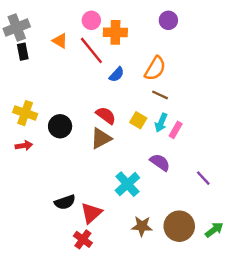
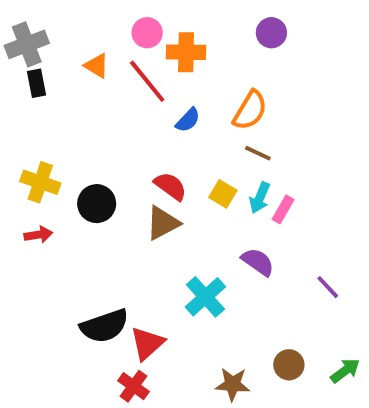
black semicircle: (65, 202) -> (104, 326), size x1.4
brown star: (142, 226) -> (233, 384), moved
brown circle: (179, 226) -> (289, 365), size x0.6

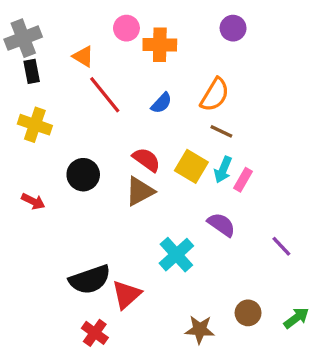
red line: (147, 81) -> (105, 95), moved
yellow cross: (40, 182) -> (35, 125), moved
yellow square: (223, 194) -> (191, 166), size x1.4
red arrow: (38, 235) -> (33, 201), turned 35
red cross: (134, 386) -> (95, 333), moved

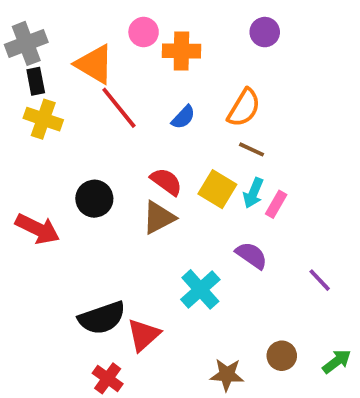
orange triangle: (83, 56) -> (94, 64), size x1.6
yellow cross: (35, 125) -> (43, 119), moved
red arrow: (33, 201) -> (38, 229), size x1.6

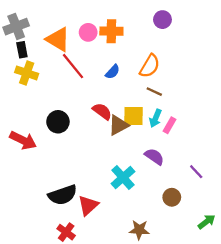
pink circle: (144, 32) -> (88, 32), moved
yellow square: (217, 189) -> (133, 116), turned -30
brown triangle: (159, 218) -> (118, 125), moved
brown circle: (282, 356) -> (172, 197), moved

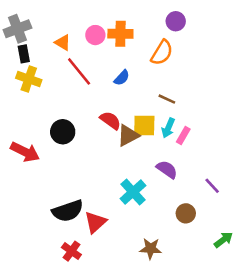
orange triangle: (58, 39) -> (63, 43), size x0.6
orange semicircle: (150, 66) -> (162, 53), moved

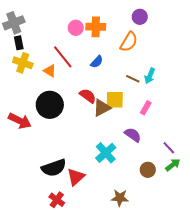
orange triangle: (63, 43) -> (50, 71), moved
cyan arrow: (168, 128) -> (150, 76), moved
black circle: (63, 132) -> (50, 105), size x1.4
green arrow: (223, 240) -> (173, 165), moved

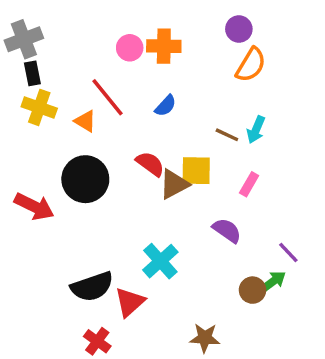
orange semicircle: (129, 42) -> (251, 65), moved
cyan cross: (106, 153) -> (160, 261), moved
green arrow: (173, 165) -> (273, 282), moved

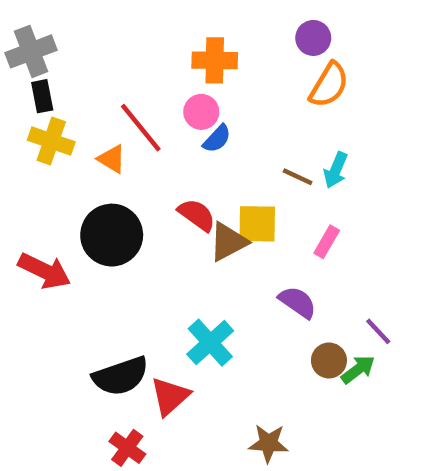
pink circle: (130, 48) -> (201, 112), moved
brown circle: (253, 290) -> (329, 360), moved

